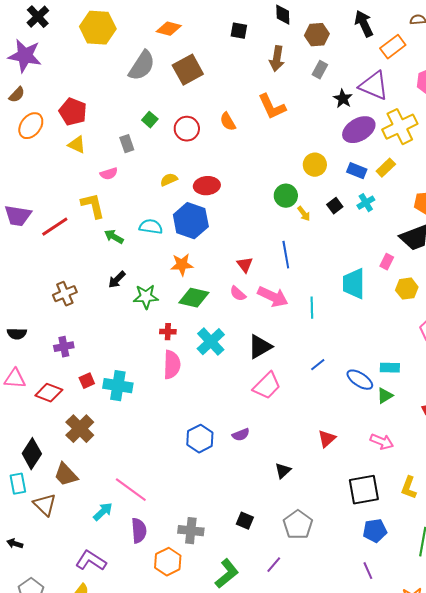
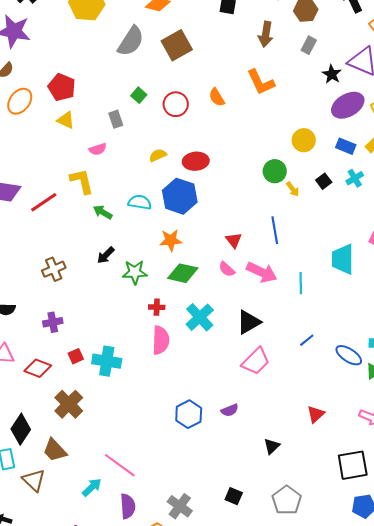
gray cross: (191, 531) -> (180, 506), turned 30

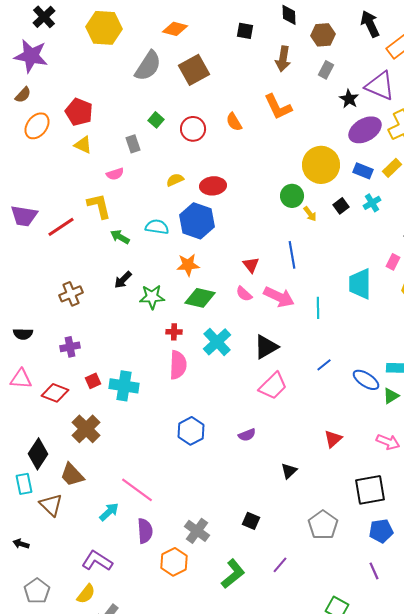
yellow circle: (304, 140) -> (321, 165), size x1.6
blue hexagon: (189, 414) -> (191, 431), moved
gray pentagon: (287, 500) -> (323, 525), moved

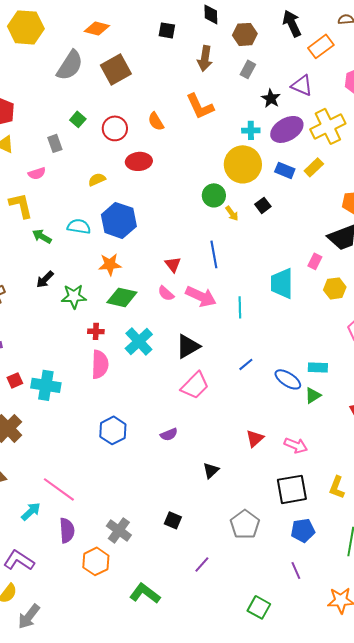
purple triangle: (380, 86) -> (302, 85), size x0.7
red ellipse: (213, 186) -> (139, 161), moved
cyan cross: (372, 203) -> (251, 130), moved, turned 30
pink arrow: (388, 442) -> (296, 445), moved
green L-shape: (233, 574) -> (145, 593), moved, turned -104

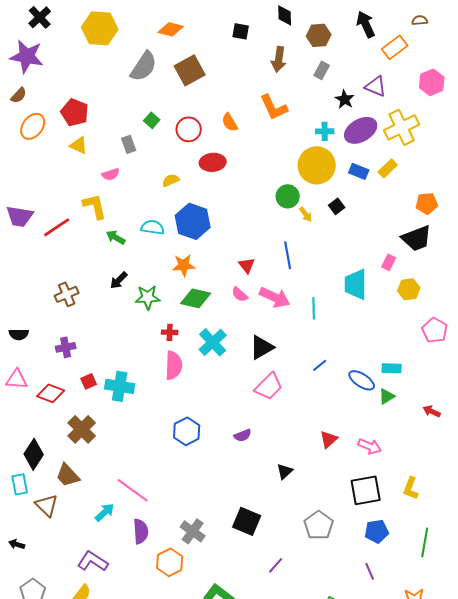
black square: (173, 520) -> (247, 521), size x1.6

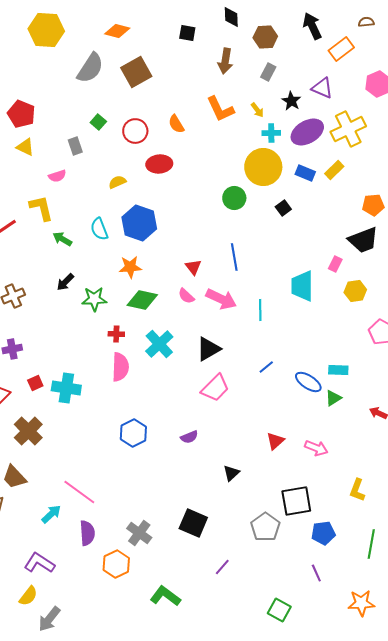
yellow arrow: (306, 214) -> (257, 110), moved
cyan semicircle: (153, 227) -> (99, 229), turned -120
black square: (366, 490) -> (296, 501), moved

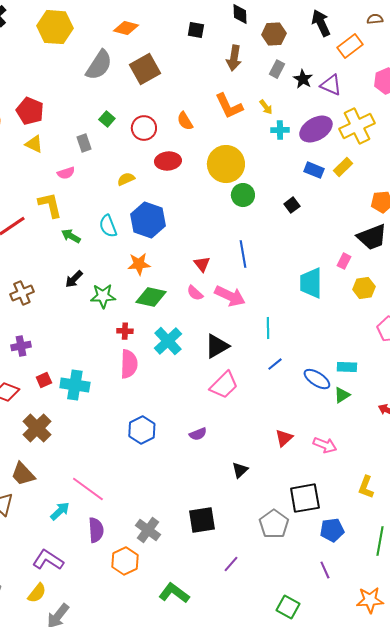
black star: (291, 101) -> (303, 79), moved
yellow circle: (263, 167) -> (226, 164), moved
cyan line: (260, 310) -> (268, 328), moved
black square: (193, 523) -> (202, 520), turned -32

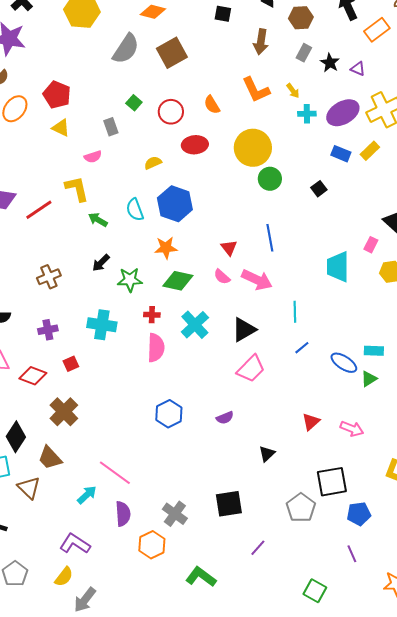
purple triangle: (331, 85) -> (358, 69), size x0.7
cyan cross: (75, 385) -> (102, 325), moved

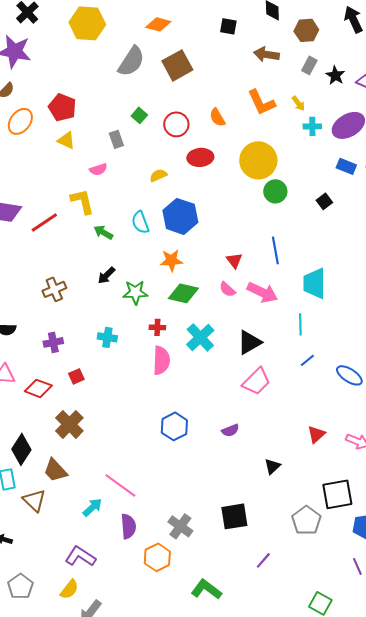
brown arrow: (261, 42) -> (266, 54), turned 90
cyan trapezoid: (338, 267) -> (314, 283), moved
cyan cross: (102, 325) -> (107, 337), size x0.7

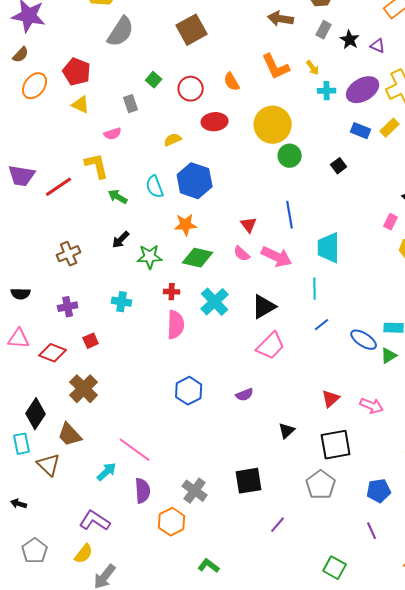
gray semicircle: (131, 61) -> (121, 32), moved
black square: (337, 494) -> (336, 445), moved
green L-shape: (206, 589) -> (209, 566), moved, size x0.7

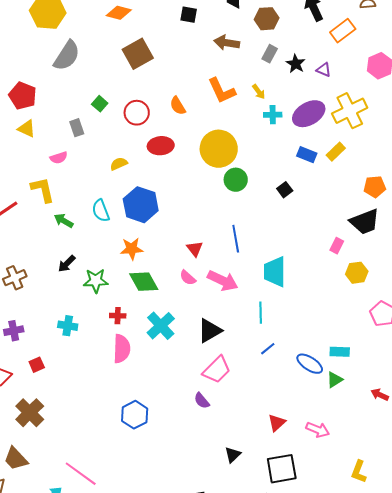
green diamond: (198, 258) -> (144, 282), turned 48
purple semicircle: (245, 395) -> (202, 401), moved, turned 72

